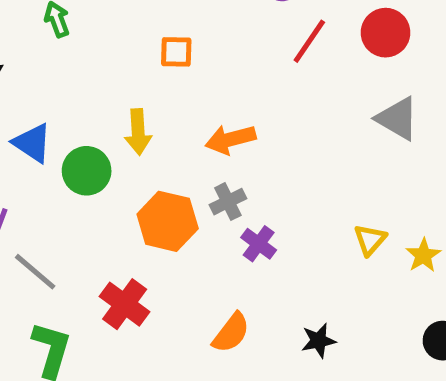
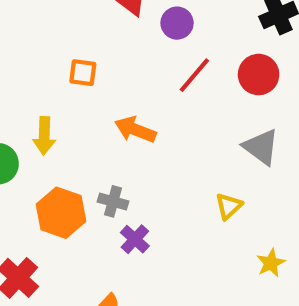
orange arrow: (230, 139) -> (135, 130), moved, turned 30
gray cross: (228, 202) -> (113, 201), turned 36
yellow triangle: (370, 240) -> (229, 206), moved

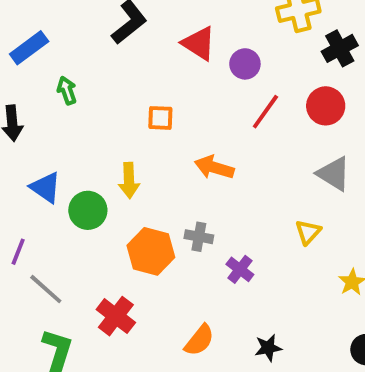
purple cross: (135, 239) -> (240, 269), moved

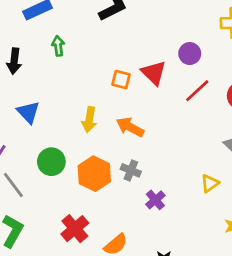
red triangle: (199, 43) -> (154, 73), moved
orange arrow: (214, 167) -> (130, 127), moved
green circle: (88, 210) -> (51, 162), moved
red cross: (116, 316) -> (75, 229), moved

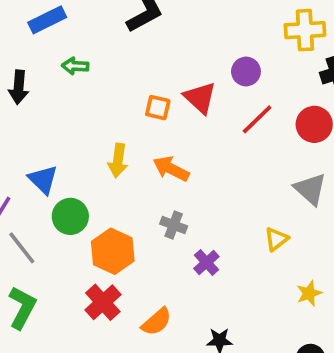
green arrow: (58, 46) -> (75, 66), turned -78
blue triangle: (28, 112) -> (43, 180), moved
orange hexagon: (94, 174) -> (113, 251), moved

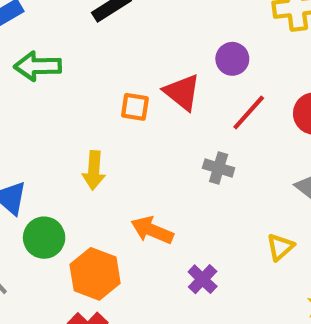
green arrow: (75, 66) -> (38, 66), size x1.5
orange arrow: (171, 169) -> (152, 230), moved
gray cross: (174, 225) -> (219, 168), moved

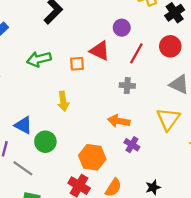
green arrow: (38, 66) -> (39, 59), moved
orange arrow: (152, 230) -> (119, 121), moved
yellow triangle: (280, 247) -> (168, 119), size x1.6
orange hexagon: (95, 274) -> (92, 157), moved

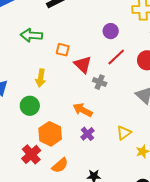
red triangle: (100, 51) -> (83, 65), moved
yellow triangle: (168, 119) -> (124, 133), moved, size x0.7
green circle: (45, 142) -> (30, 106), moved

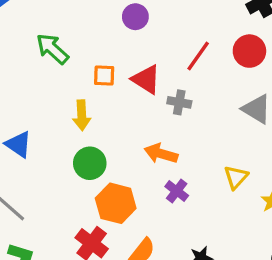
purple circle: (111, 31) -> (135, 17), moved
green arrow: (31, 35) -> (52, 49), turned 50
orange square: (63, 50) -> (104, 75), moved
green circle: (30, 106) -> (90, 163), moved

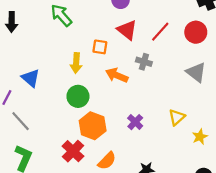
orange square: (104, 75) -> (100, 47), moved
red triangle: (146, 79) -> (127, 30), moved
orange arrow: (161, 154) -> (117, 75), moved

